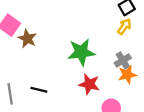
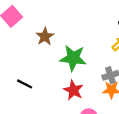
brown star: (27, 39) -> (45, 36), moved

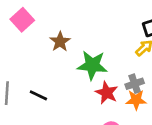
red star: (73, 90) -> (107, 93), moved

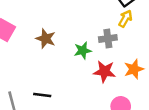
green star: (92, 65) -> (83, 51), size x0.6
gray cross: (135, 84) -> (108, 38), moved, turned 30

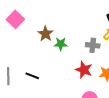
green star: (83, 51) -> (61, 44), moved

